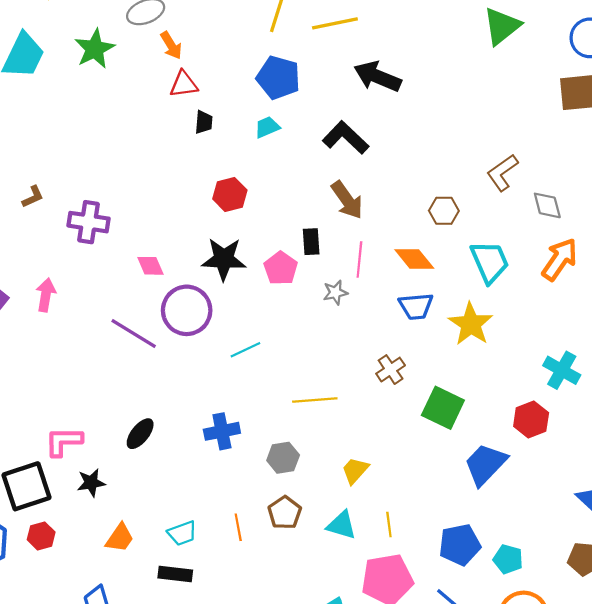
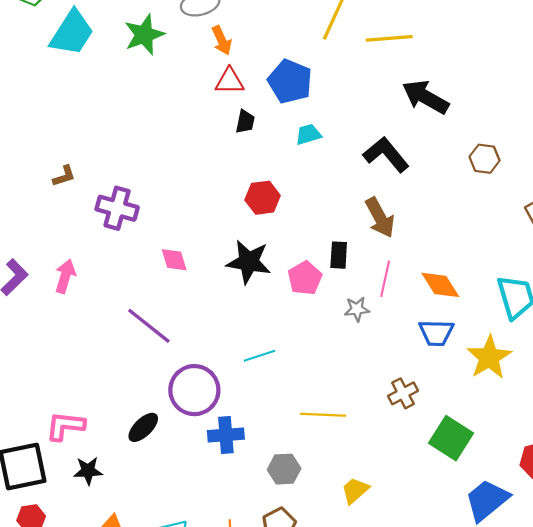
blue pentagon: (278, 78) -> (290, 81), moved
brown hexagon: (444, 211) -> (485, 159), moved
purple circle: (187, 310) -> (194, 390), moved

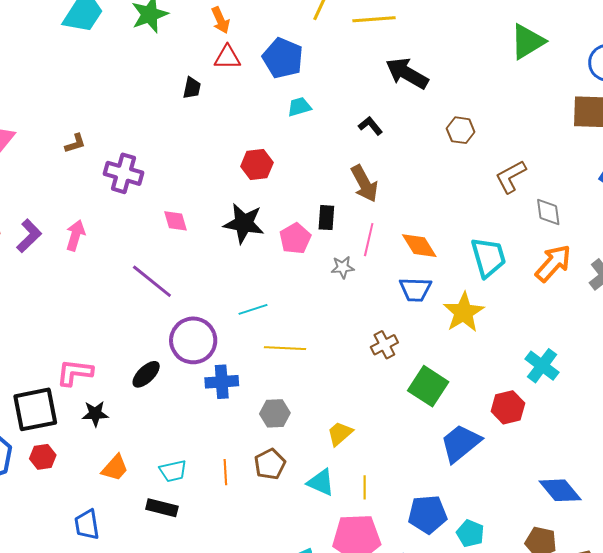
black trapezoid: (245, 122) -> (192, 88), moved
black L-shape: (386, 155) -> (370, 126), size x0.6
yellow line: (323, 415) -> (285, 348), moved

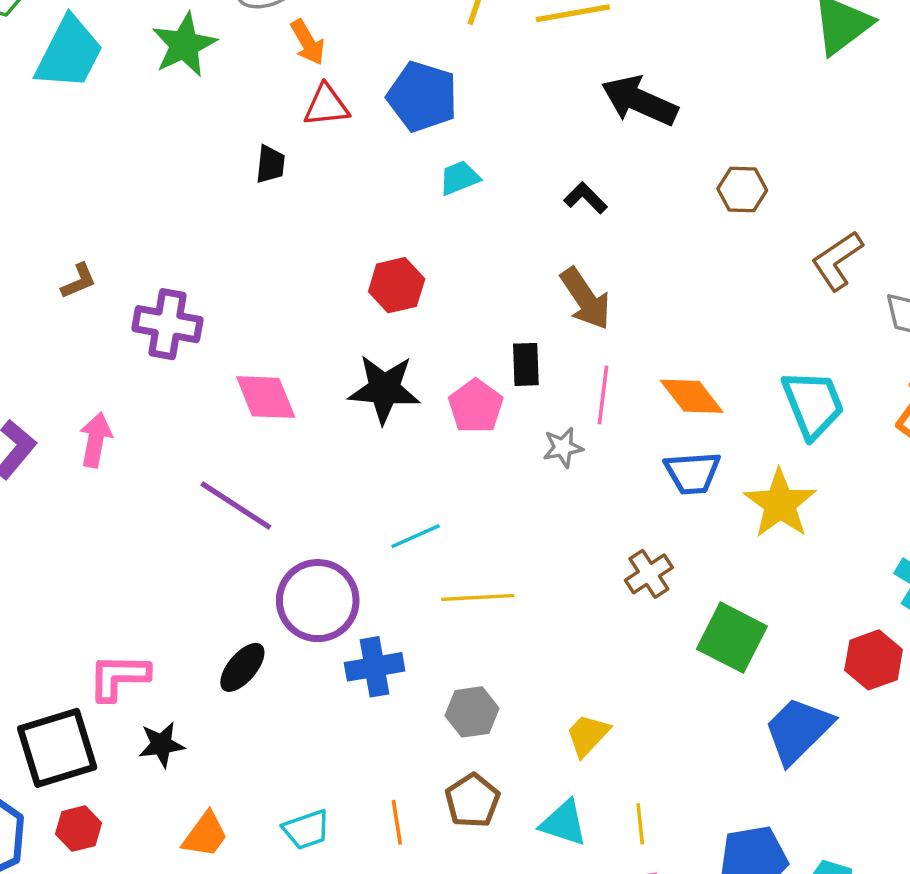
pink diamond: (175, 221) -> (266, 397), size x1.4

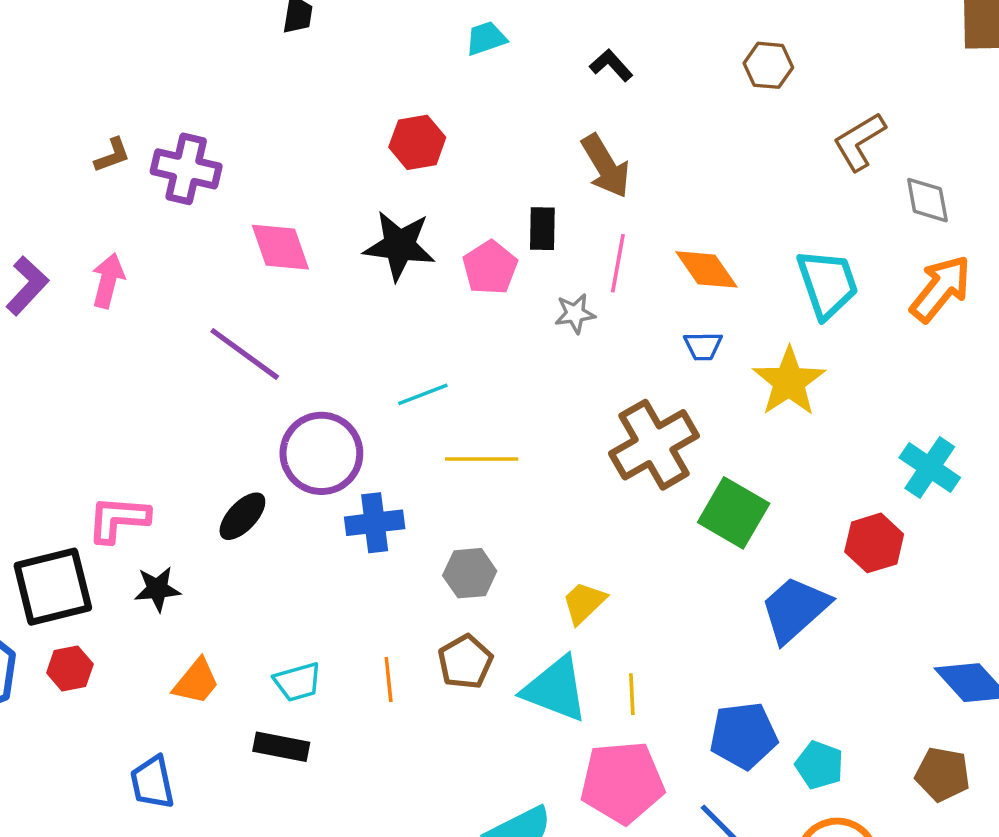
brown L-shape: (79, 281) -> (112, 155), moved
blue trapezoid: (692, 473) -> (703, 346), size x0.7
brown cross: (649, 574) -> (654, 445), size x1.8
cyan triangle: (564, 823) -> (555, 689), size x1.4

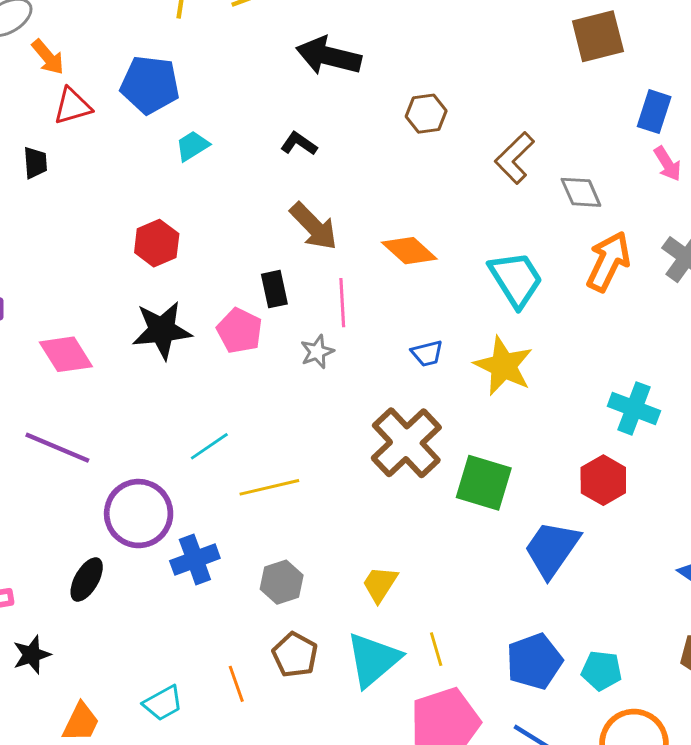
orange diamond: (706, 269) -> (409, 251), moved
cyan triangle: (555, 689) -> (373, 660), turned -48

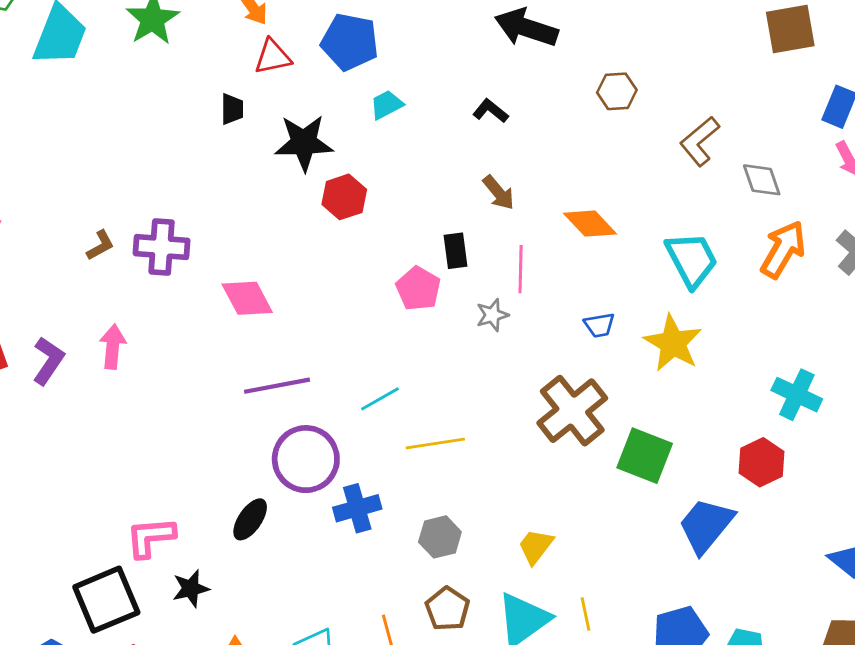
brown arrow: (314, 226) -> (499, 193), size x0.7
black star: (162, 330) -> (304, 143), moved
purple line: (57, 448) -> (277, 386), moved, turned -38

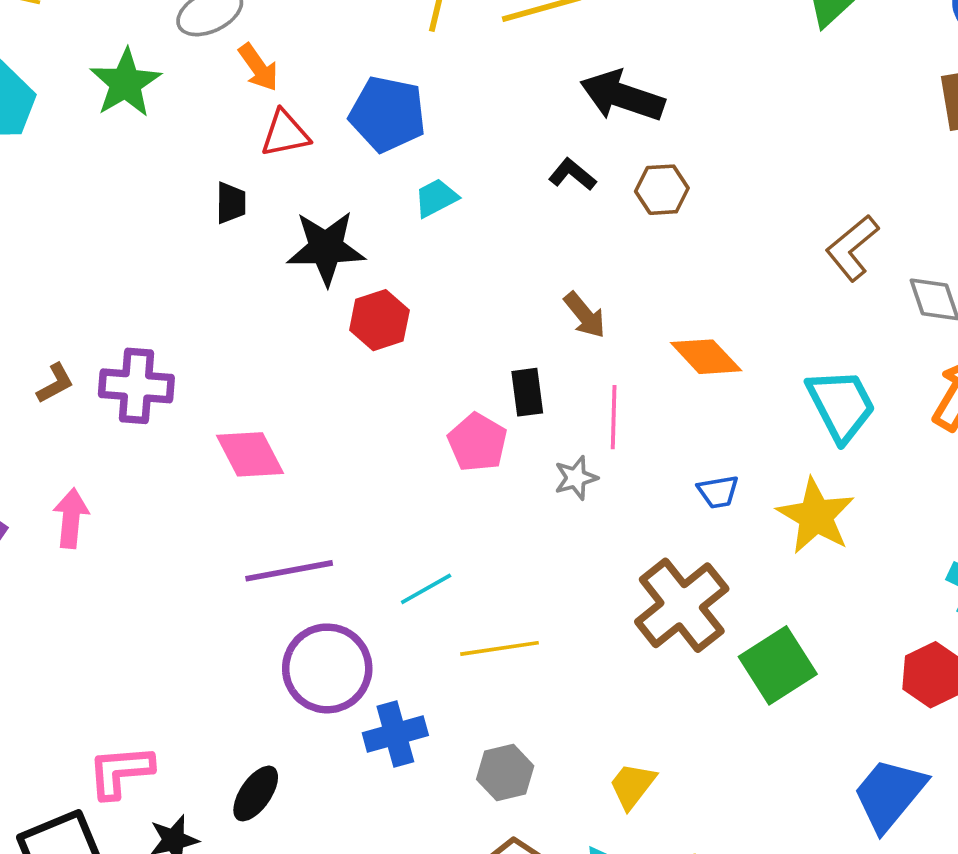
brown hexagon: (617, 91) -> (662, 190), moved
black L-shape: (490, 111) -> (572, 174), moved
green square: (645, 456) -> (778, 665), turned 36
black ellipse: (250, 519) -> (256, 793), moved
blue trapezoid: (706, 525) -> (889, 794), moved

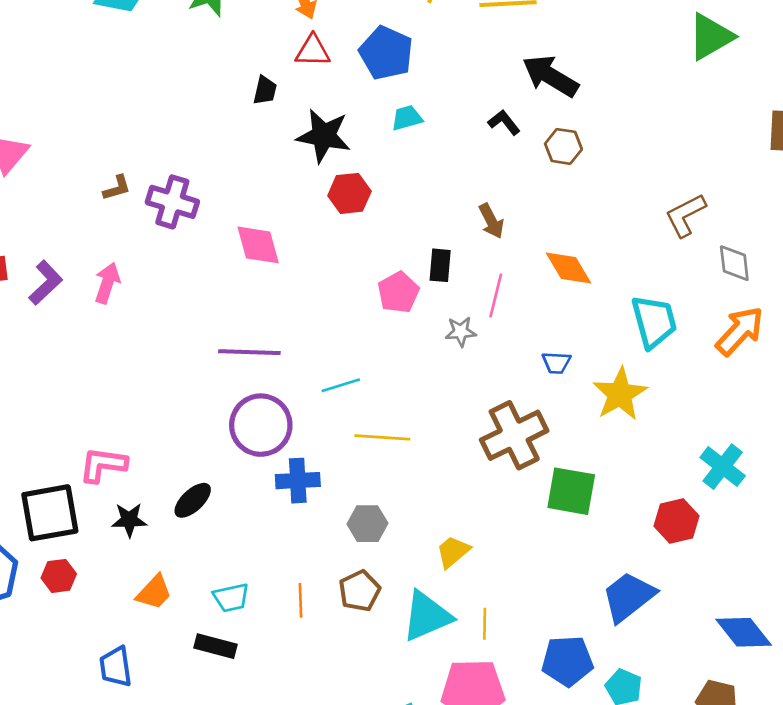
pink diamond: (250, 454) -> (258, 245), moved
green square: (778, 665) -> (571, 491), turned 30

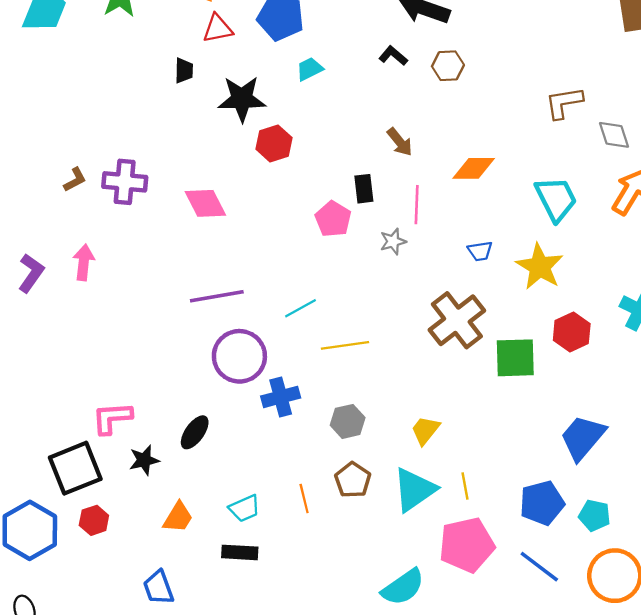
brown L-shape: (685, 215) -> (564, 103), turned 30
orange diamond: (569, 268) -> (474, 168), turned -48
red hexagon: (676, 521) -> (572, 332), moved

